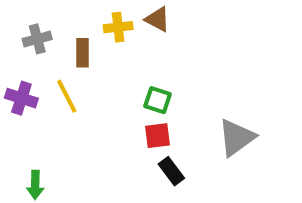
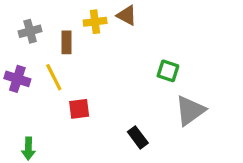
green square: (158, 100) -> (168, 71), moved
red square: (158, 136) -> (79, 109), moved

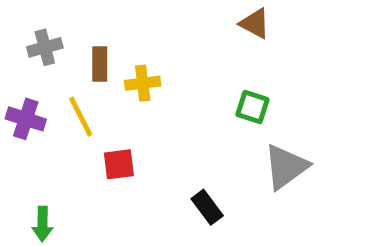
brown triangle: (127, 15) -> (255, 24), moved
yellow cross: (95, 22) -> (143, 83), moved

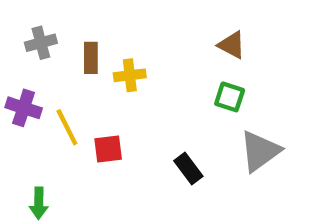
brown triangle: (255, 24) -> (232, 45), moved
yellow line: (81, 117) -> (67, 127), moved
black rectangle: (207, 207) -> (188, 169), moved

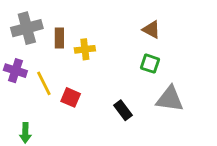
gray cross: (41, 43) -> (27, 28), size x1.5
red square: (108, 149) -> (71, 97), turned 30
gray triangle: (260, 151) -> (170, 99), turned 44

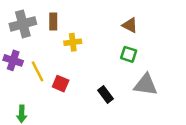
brown rectangle: (59, 38) -> (53, 22), moved

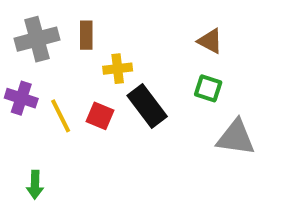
red square: (61, 84) -> (100, 116), moved
black rectangle: (106, 94) -> (147, 106), moved, size x1.5

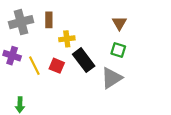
brown triangle: (210, 41) -> (119, 23), turned 32
gray triangle: (236, 138) -> (112, 78), moved, turned -40

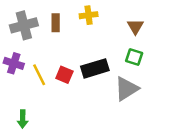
yellow cross: (67, 39) -> (89, 15), moved
black rectangle: (84, 60) -> (95, 68), turned -70

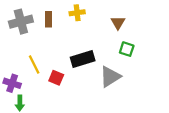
green square: (134, 57) -> (127, 49), moved
purple cross: (14, 63) -> (12, 83), moved
red square: (64, 75) -> (56, 78), moved

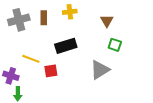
black rectangle: (83, 59) -> (66, 46), moved
yellow line: (34, 65) -> (31, 59), turned -42
red square: (56, 78) -> (51, 71), turned -32

